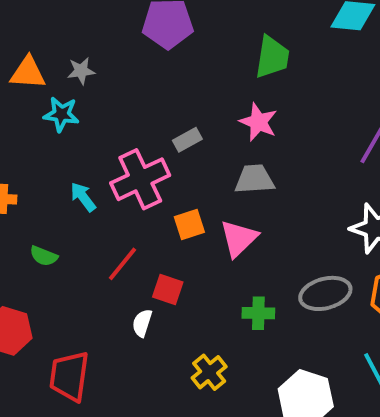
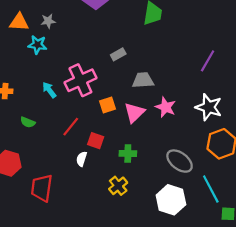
pink star: (258, 122) -> (166, 107), moved
gray rectangle: (187, 140) -> (118, 54), moved
gray ellipse: (325, 293) -> (180, 161), moved, turned 52
green cross: (258, 313) -> (128, 153), moved

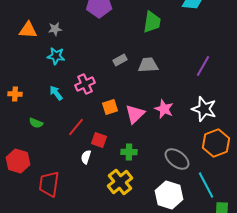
cyan star: (37, 45) -> (56, 56), moved
pink cross: (80, 80) -> (85, 84), size x0.7
gray trapezoid: (143, 80) -> (148, 65), moved
yellow cross: (118, 186) -> (120, 182), size x1.4

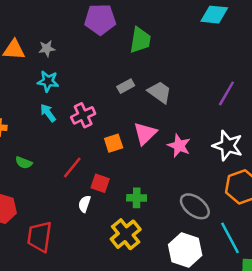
green trapezoid: (152, 22) -> (140, 40), moved
gray trapezoid: (148, 65) -> (160, 92), turned 40
cyan arrow: (56, 93) -> (48, 113), moved
pink triangle: (135, 114) -> (145, 133), moved

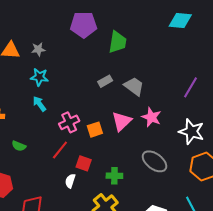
pink cross: (83, 115) -> (69, 122), moved
pink star: (179, 146) -> (151, 117), moved
gray ellipse: (195, 206) -> (155, 161), moved

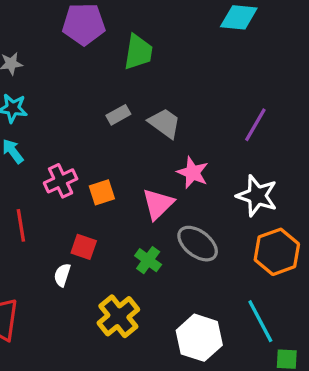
pink triangle: (122, 121) -> (158, 204), moved
red line: (60, 150) -> (21, 225), moved, turned -48
green cross: (114, 176) -> (148, 260), moved, turned 35

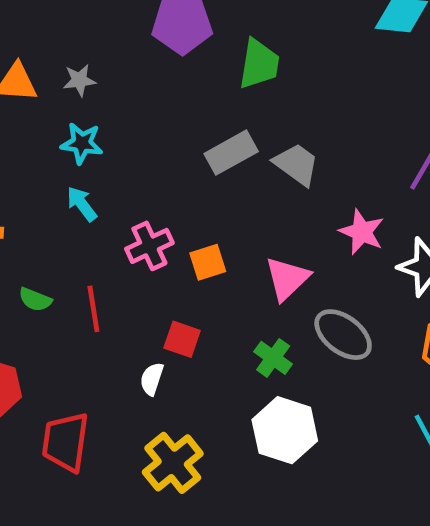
gray rectangle: (118, 115) -> (231, 153), size x1.5
pink star: (193, 173) -> (362, 232), moved
yellow cross: (118, 316) -> (173, 463), moved
white hexagon: (199, 338) -> (285, 430), moved

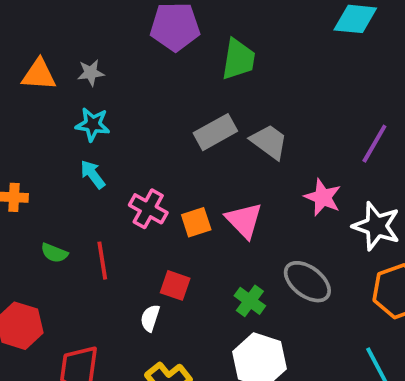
pink cross: (149, 246) -> (148, 209), turned -36
pink triangle: (287, 279) -> (244, 220), moved, turned -30

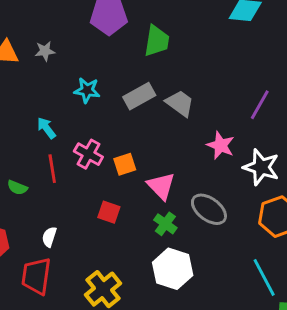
cyan star: (93, 124) -> (87, 90), moved
pink triangle: (244, 220) -> (161, 186), moved
red line: (102, 261) -> (52, 169), moved
white semicircle: (150, 318) -> (49, 237), moved

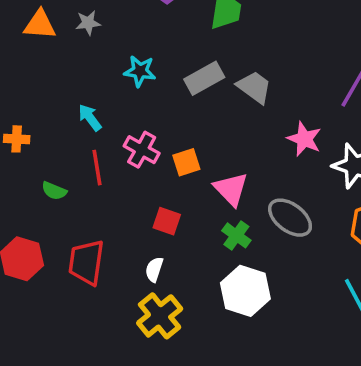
white semicircle: (49, 237) -> (154, 269), moved
red trapezoid: (36, 276) -> (86, 262), moved

